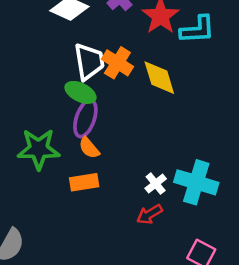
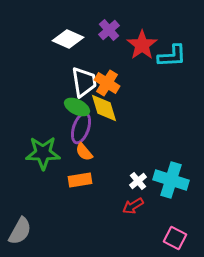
yellow diamond: (159, 78) -> (104, 108), moved

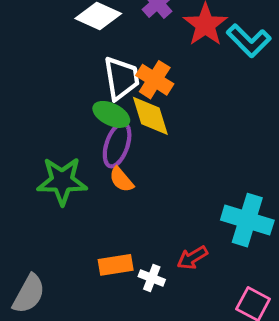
cyan L-shape: (172, 56) -> (249, 41), turned 48
orange rectangle: (80, 180) -> (116, 265), moved
white cross: (138, 181) -> (152, 278), moved, turned -30

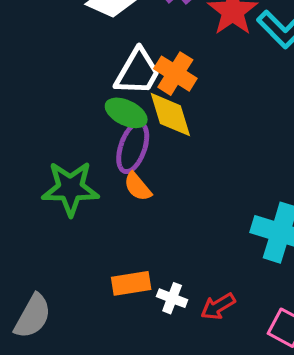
white trapezoid: (121, 78) -> (138, 72), turned 39
red arrow: (192, 258) -> (218, 306), moved

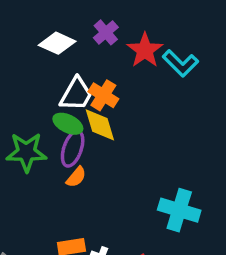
orange semicircle: (138, 187) -> (76, 177), turned -100
green star: (70, 188) -> (26, 152), moved

